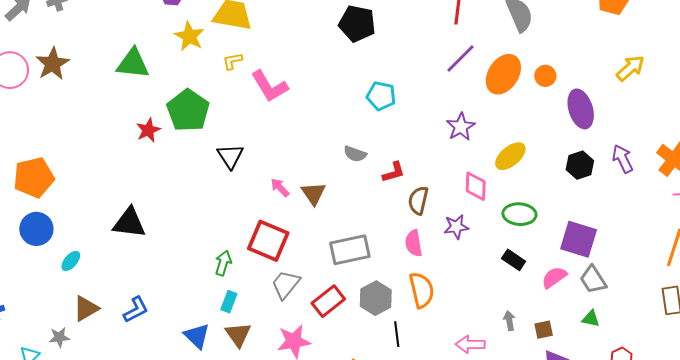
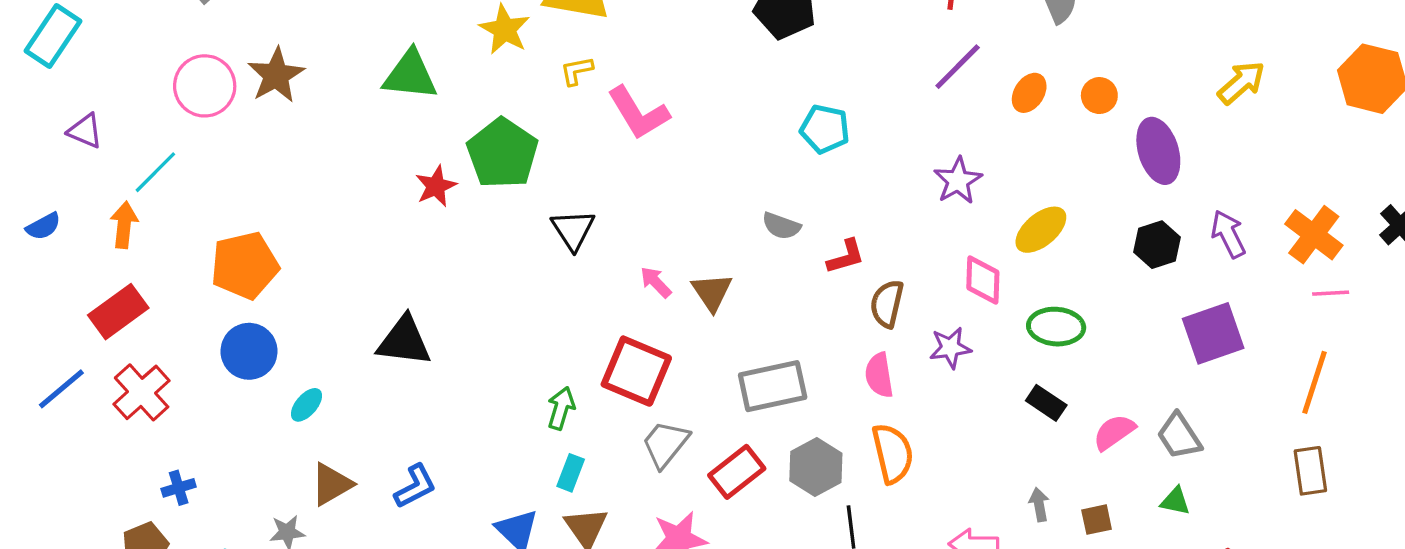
orange ellipse: (503, 74) -> (1029, 93), size x0.6
purple square: (579, 239) -> (1213, 333), moved, turned -36

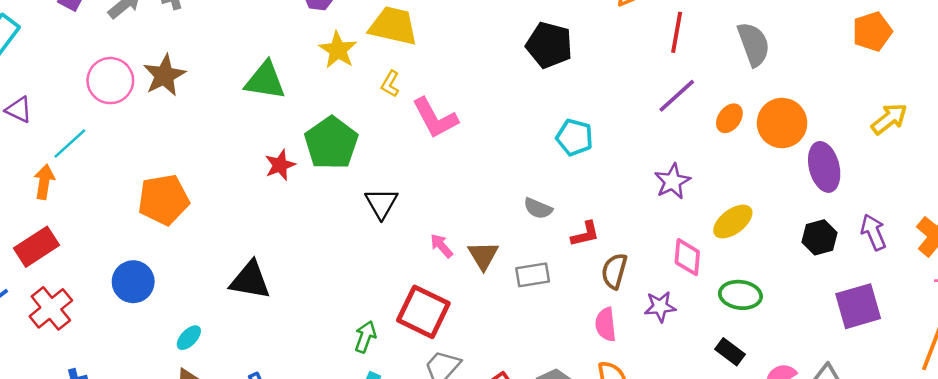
yellow L-shape: (577, 71) -> (390, 84), turned -52
orange circle: (1099, 96) -> (782, 123), size x1.8
orange pentagon: (245, 265) -> (164, 200), moved
gray rectangle: (773, 386) -> (533, 275), moved, size x0.7
cyan ellipse: (306, 405) -> (189, 338), moved

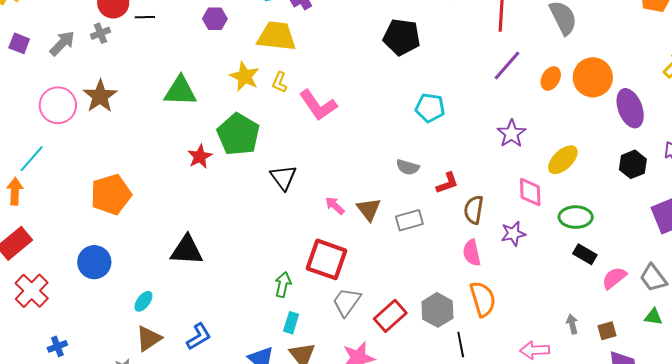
yellow star: (338, 50) -> (245, 76), moved
black rectangle: (730, 352) -> (585, 254), moved

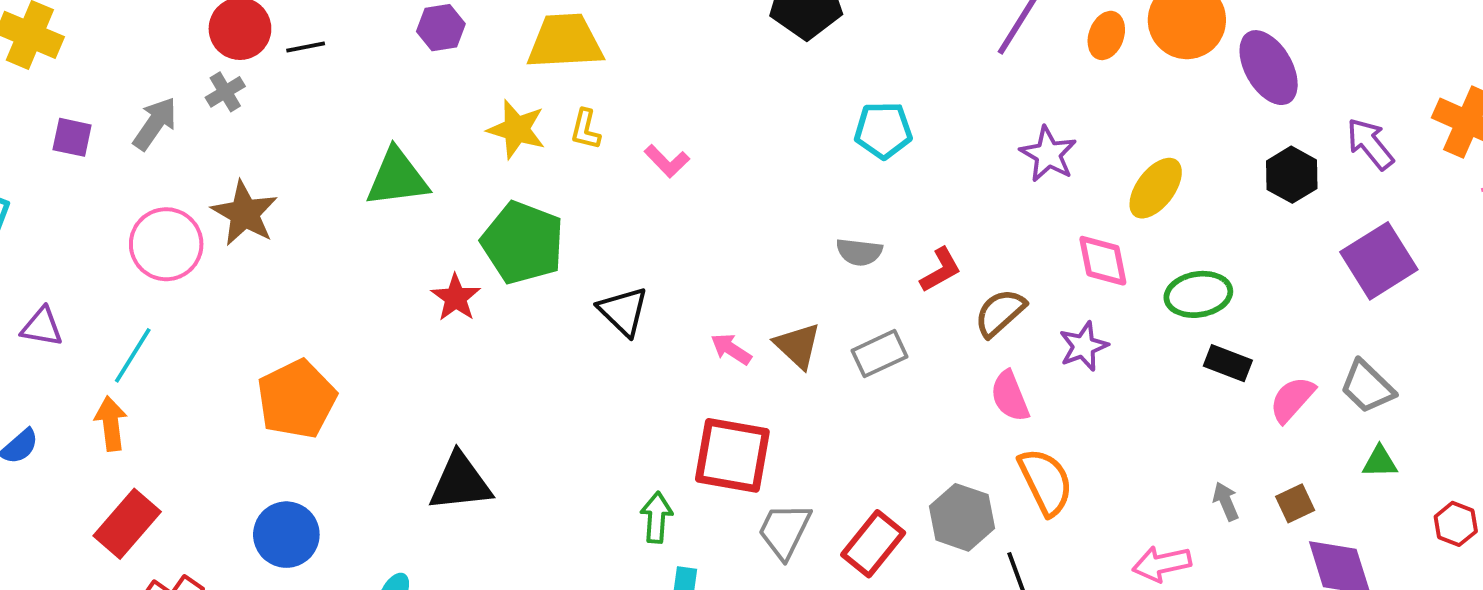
pink L-shape: (318, 105) -> (667, 161), size x0.6
brown semicircle: (474, 210) -> (1000, 313), turned 48

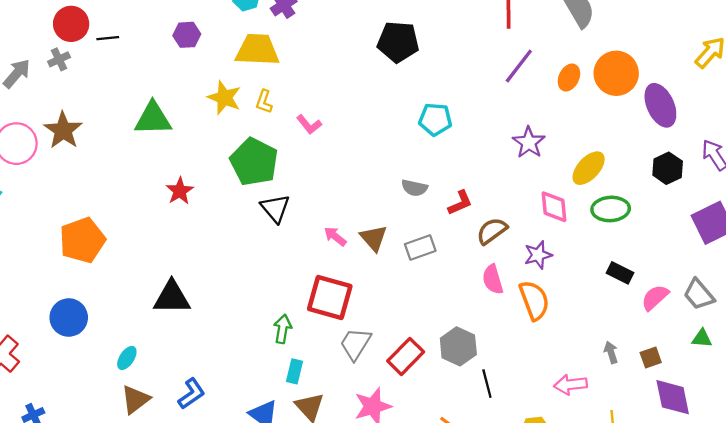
green pentagon: (523, 243) -> (254, 162), moved
green ellipse: (1198, 294) -> (611, 209), moved
orange semicircle: (1046, 482) -> (534, 300), moved

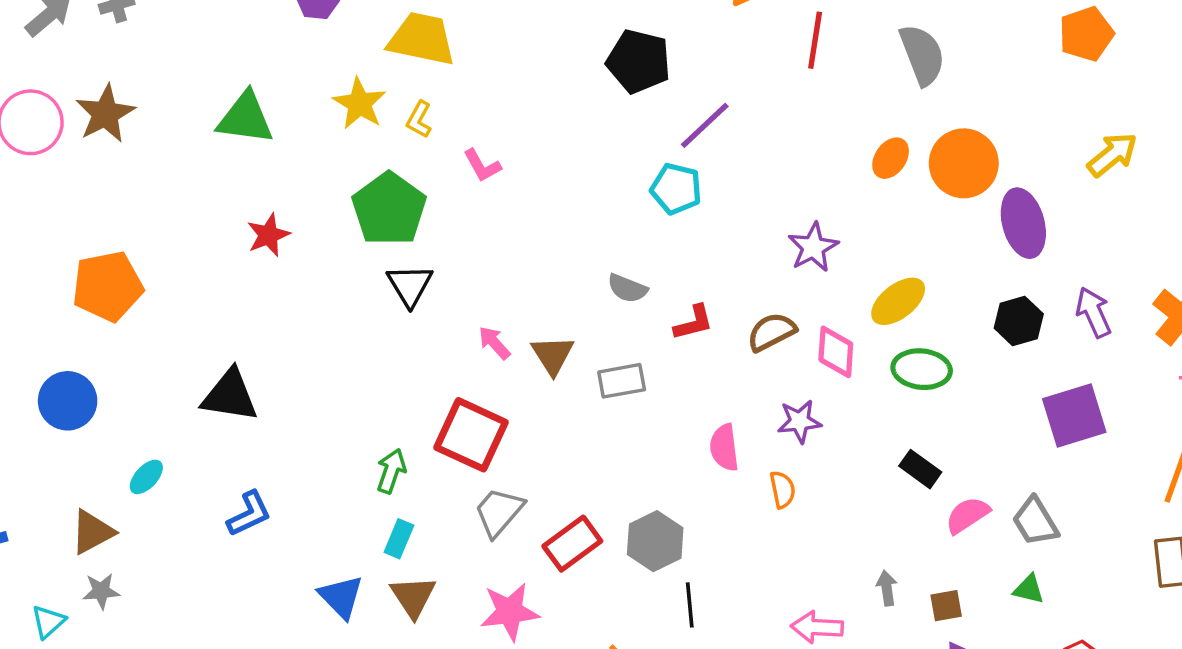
purple line: (519, 66) -> (705, 125), moved
brown semicircle: (492, 231) -> (771, 332), moved
orange semicircle: (534, 300) -> (783, 490), size x0.6
blue L-shape: (192, 394) -> (249, 514), moved
brown triangle: (135, 399) -> (92, 532), moved

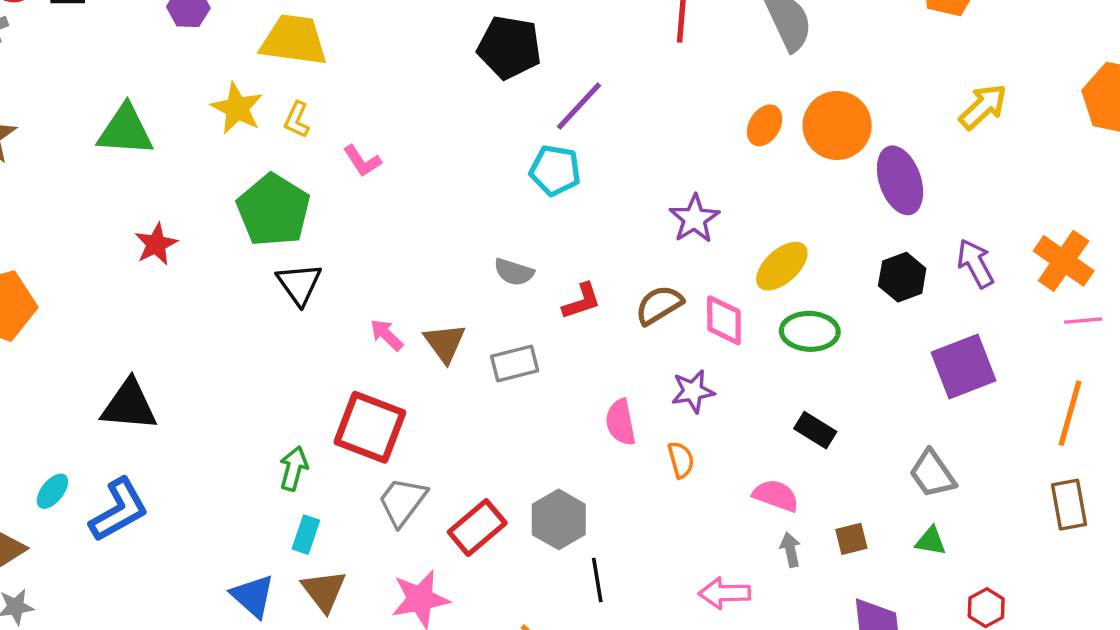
blue L-shape: (249, 514) -> (119, 510), moved, size x1.4
pink semicircle: (967, 515) -> (776, 495), moved, turned 57
brown square: (946, 606) -> (851, 539), moved

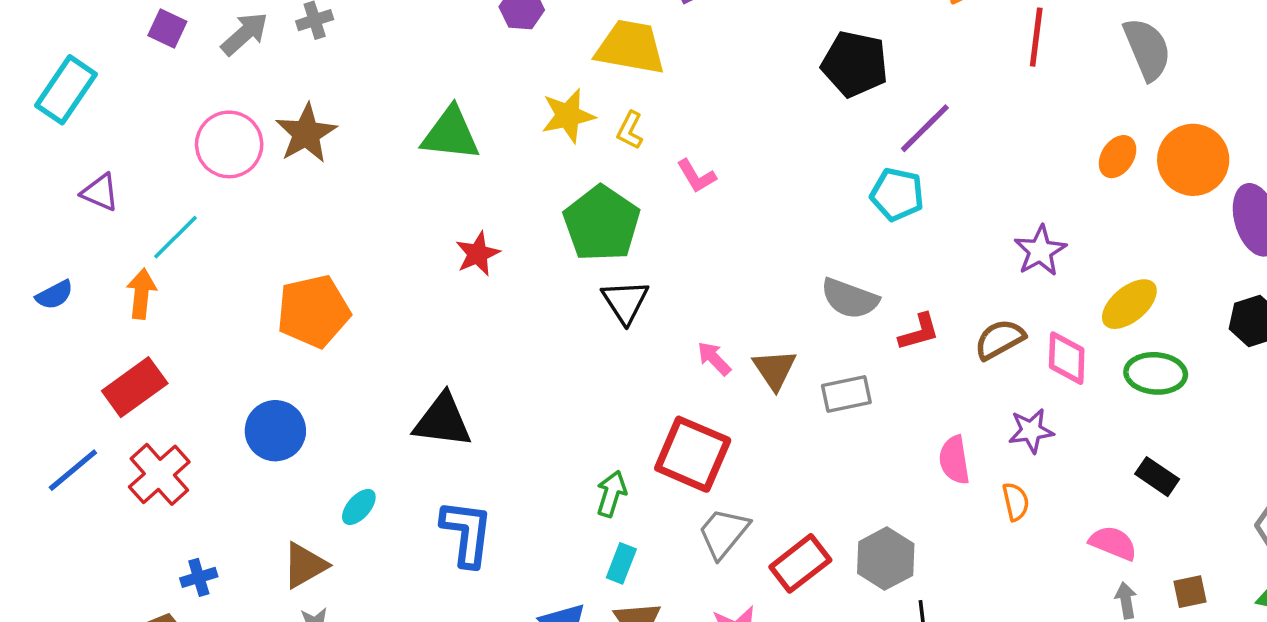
yellow star: (237, 108) -> (568, 116), turned 30
gray semicircle: (514, 272) -> (850, 299), size x1.4
blue L-shape: (119, 510) -> (467, 533), moved, turned -56

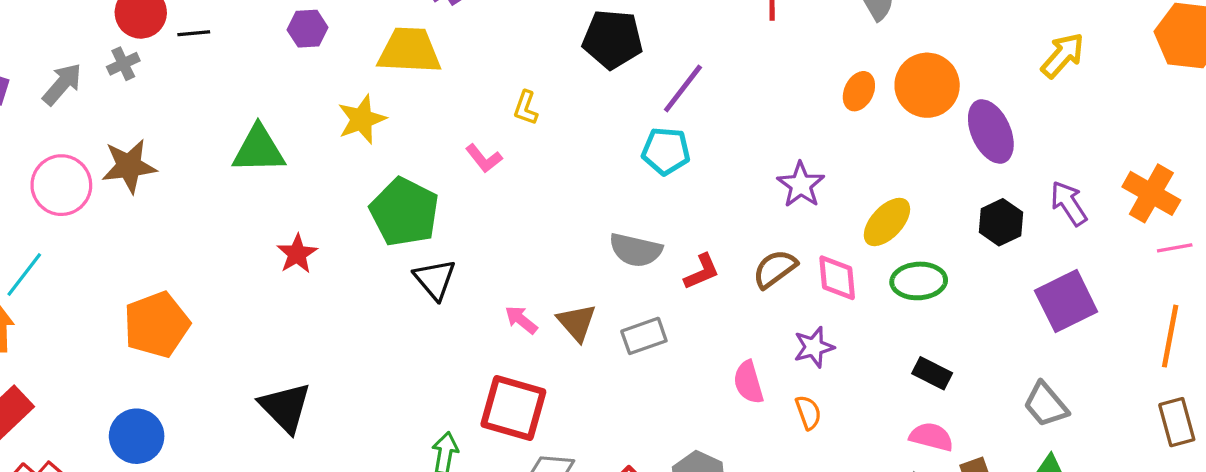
yellow L-shape: (630, 130) -> (526, 108), moved
brown star: (306, 133) -> (129, 166), turned 30
black triangle: (443, 421) -> (285, 407), turned 46
pink semicircle: (1113, 543) -> (931, 437), moved

